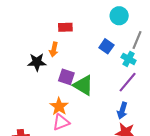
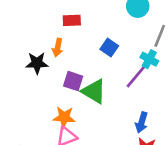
blue square: (106, 46) -> (109, 48), moved
purple line: (128, 82) -> (136, 76), moved
orange star: (59, 106) -> (64, 117), turned -30

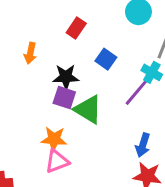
red rectangle: (72, 20) -> (76, 28), moved, turned -54
orange arrow: (58, 48) -> (30, 53), moved
black star: (37, 63) -> (66, 77), moved

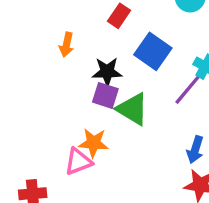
blue square: (106, 59) -> (153, 51), size x1.5
pink triangle: (57, 161) -> (78, 161), moved

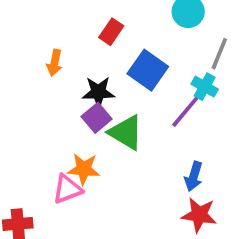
purple square: (105, 95) -> (97, 118), turned 32

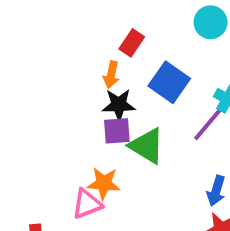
orange arrow: (54, 63) -> (111, 75), moved
purple square: (97, 118) -> (117, 131), turned 36

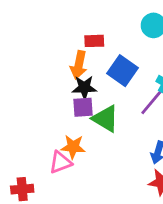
red rectangle: (132, 43) -> (94, 41), turned 54
orange arrow: (111, 75) -> (79, 65), size x1.4

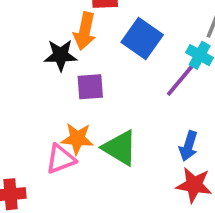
black star: (84, 88) -> (61, 55), moved
green triangle: (106, 119) -> (120, 148), moved

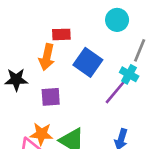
black star: (61, 55) -> (16, 80), moved

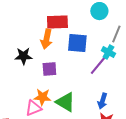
red rectangle: (61, 34) -> (57, 22), size x1.5
blue square: (88, 62) -> (77, 43), turned -30

